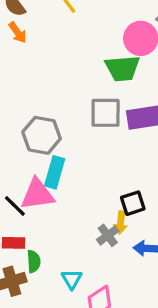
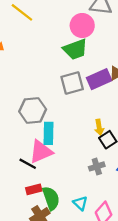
yellow arrow: (121, 223) -> (99, 127), moved
gray cross: (108, 235) -> (97, 166), turned 35
green semicircle: (34, 261) -> (51, 198), size x1.5

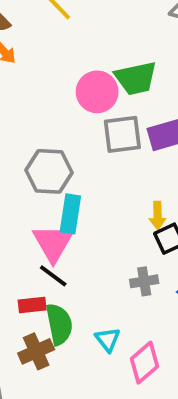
pink circle: (82, 26) -> (97, 92), moved
pink triangle: (41, 152) -> (53, 243), turned -45
black line: (28, 164) -> (53, 276), moved

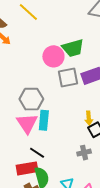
pink triangle: (53, 243) -> (27, 123), moved
red rectangle: (32, 305) -> (27, 168), size x1.5

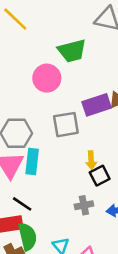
green trapezoid: (73, 48) -> (72, 51), moved
gray square: (68, 77) -> (66, 125), moved

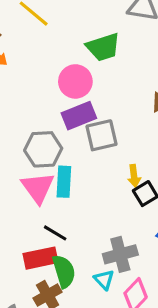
purple rectangle: (97, 105) -> (79, 116), moved
gray cross: (84, 205) -> (120, 254), moved, size x1.5

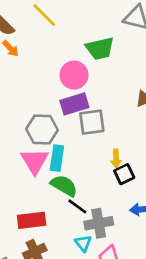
black line: (55, 233) -> (77, 206), moved
green semicircle: (64, 271) -> (64, 186), moved, turned -48

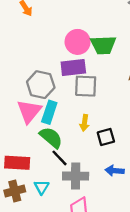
green trapezoid: (100, 48) -> (103, 45), moved
yellow arrow: (116, 159) -> (84, 123), moved
cyan triangle: (83, 243) -> (42, 187), moved

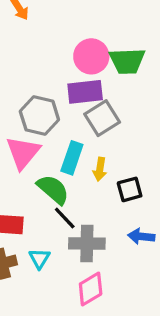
gray square: (86, 86) -> (102, 118), turned -35
cyan rectangle: (49, 112) -> (72, 158), moved

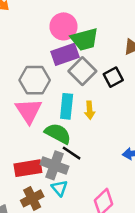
green trapezoid: (127, 61) -> (85, 39), moved
black square: (130, 189) -> (113, 77), moved
gray cross: (87, 243) -> (54, 165), moved, turned 32

